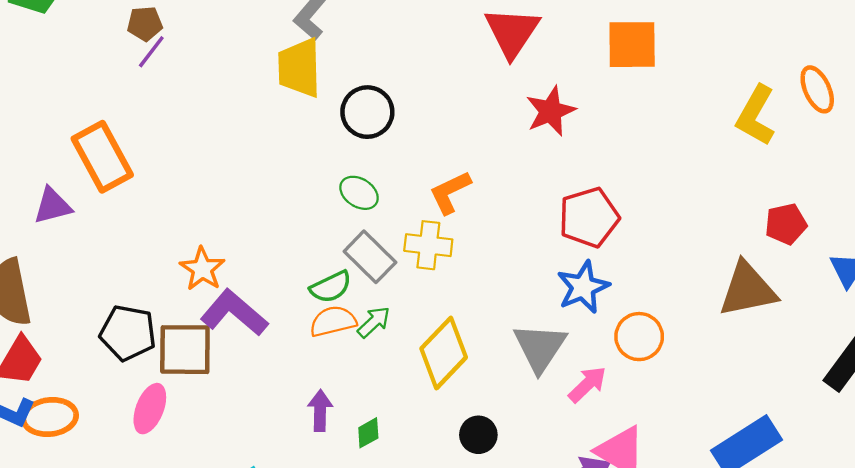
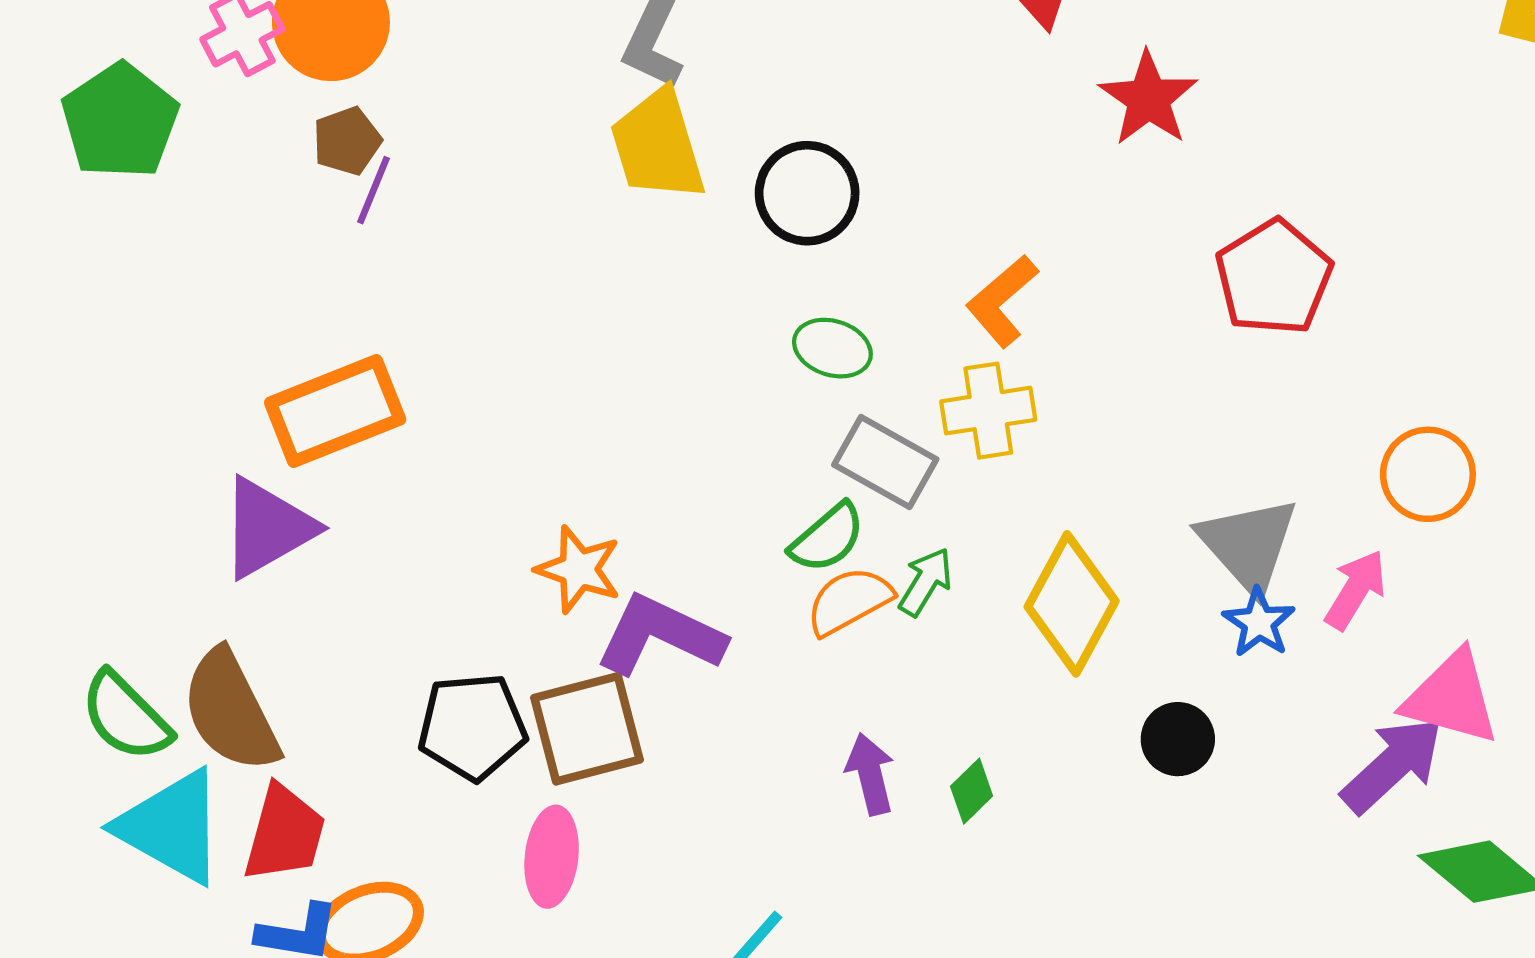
orange rectangle: (102, 157) -> (335, 411), turned -68
purple triangle: (53, 206) -> (267, 528), size x1.4
blue star: (583, 287) -> (1259, 623), moved, size x0.7

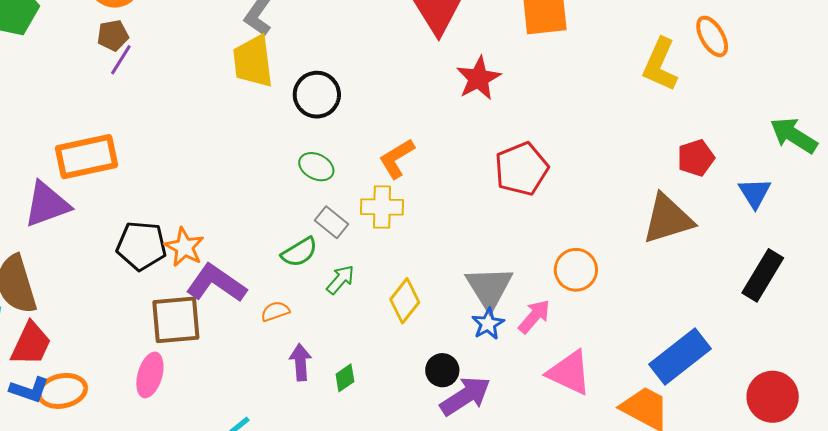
gray rectangle: (885, 462) -> (331, 222), size x0.7
orange semicircle: (849, 601) -> (275, 311), moved, size x0.7
yellow diamond: (1072, 604) -> (405, 301), size x0.7
black pentagon: (472, 727) -> (141, 246), moved
purple arrow: (1392, 765) -> (465, 396), moved

